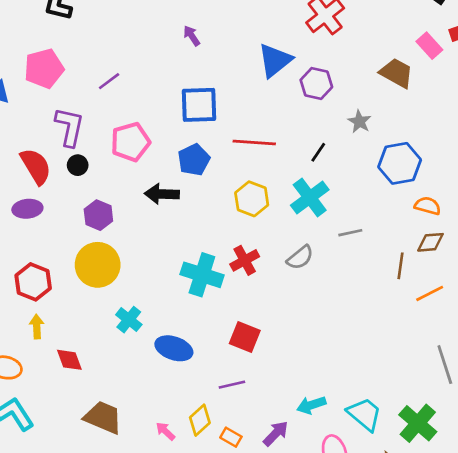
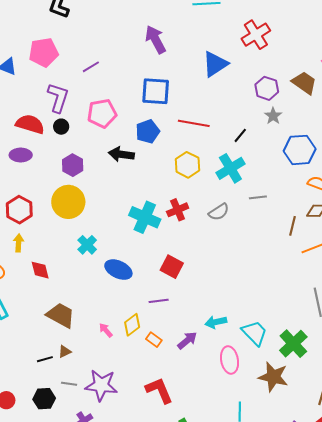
purple arrow: (192, 36) -> (156, 39), size x1.8
purple hexagon: (316, 84) -> (267, 88), moved
red semicircle: (36, 166) -> (30, 124), turned -48

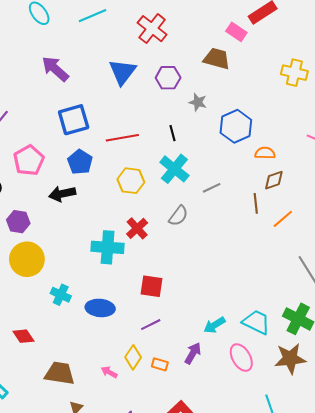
purple hexagon: (267, 88) -> (168, 78), moved
black line: (240, 135) -> (172, 133), turned -35

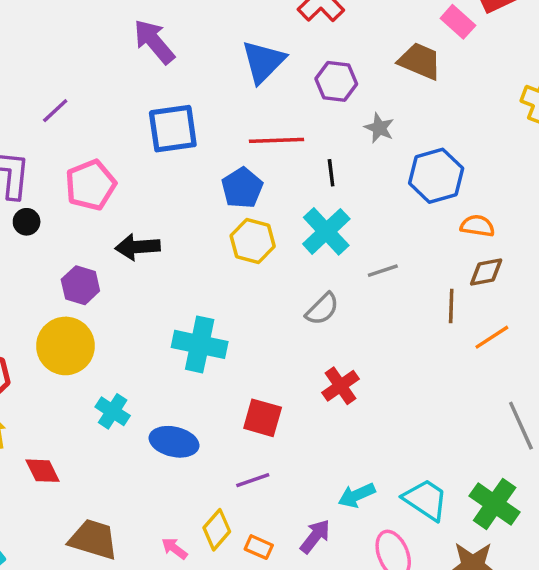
red line: (122, 138) -> (276, 140), moved
blue pentagon: (80, 162) -> (242, 188), moved
purple hexagon: (18, 222) -> (80, 285), moved
red cross: (137, 228) -> (341, 386), moved

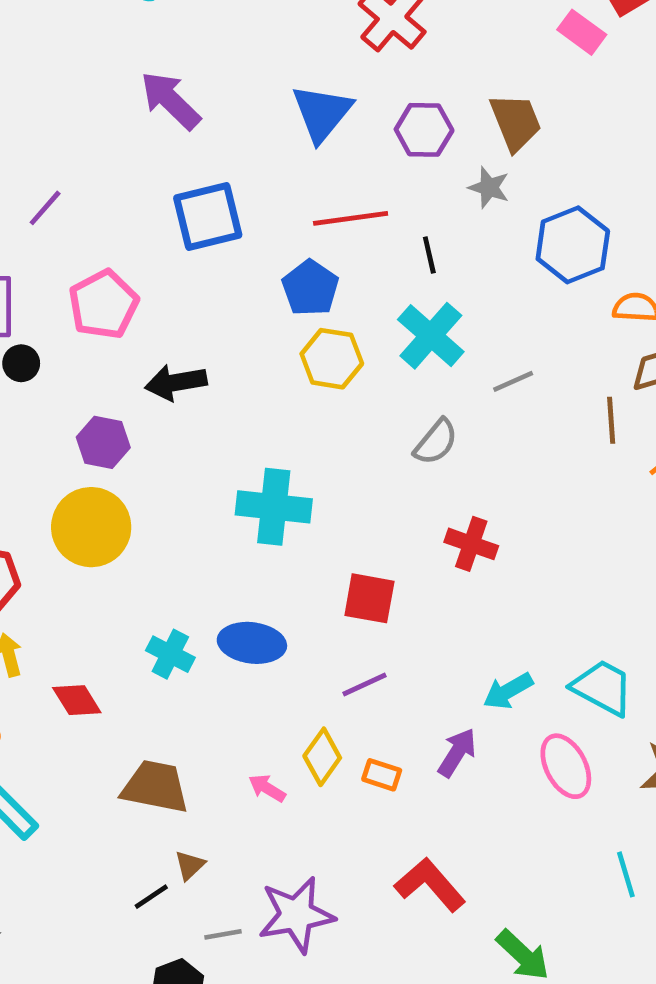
brown trapezoid: (420, 61) -> (516, 122), moved, turned 51
red cross: (341, 386) -> (471, 544), turned -30
cyan cross: (113, 411) -> (170, 654), moved

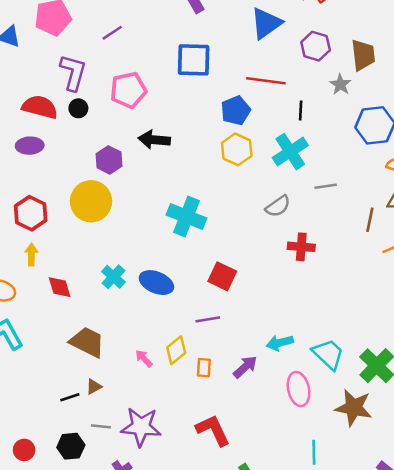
red cross: (471, 544) -> (301, 247), moved, turned -30
orange rectangle: (382, 775) -> (204, 368), turned 60

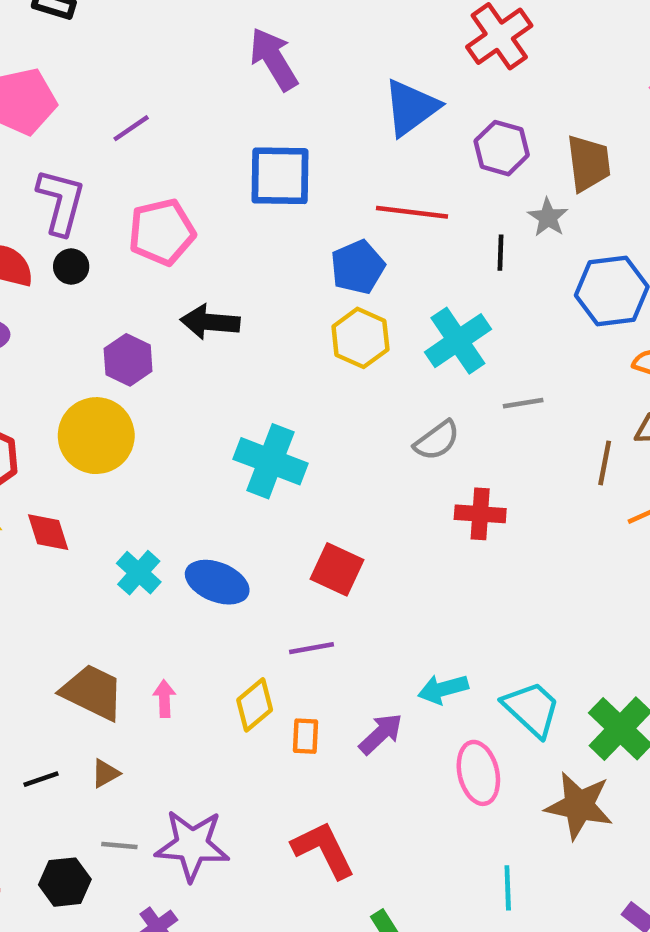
black line: (301, 110) -> (500, 253), moved
red diamond: (60, 287) -> (48, 532), moved
pink arrow: (144, 358) -> (164, 699), moved, turned 42
black line: (70, 397) -> (41, 779), moved

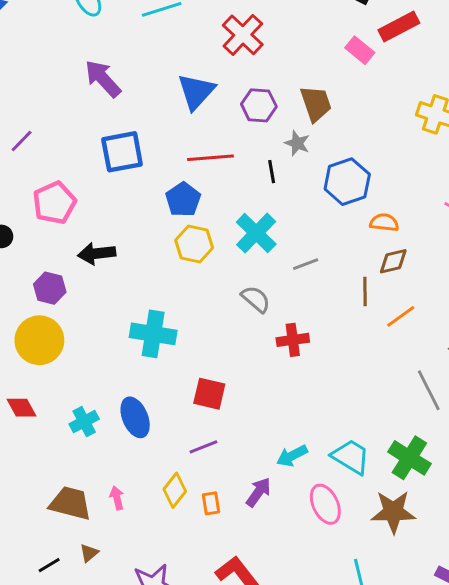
gray semicircle: (437, 440) -> (256, 299), turned -92
cyan cross: (139, 573) -> (84, 422), turned 32
blue ellipse: (217, 582) -> (135, 417), turned 57

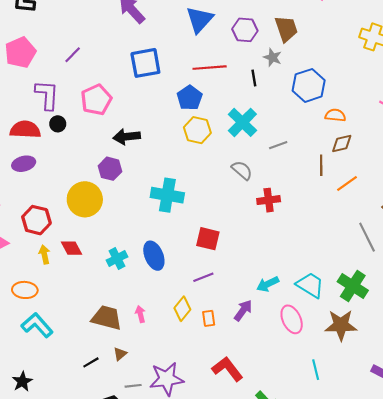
purple hexagon: (50, 288) -> (110, 169), moved

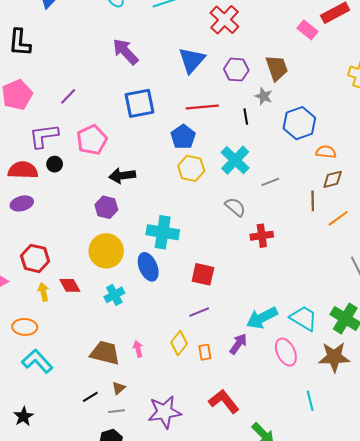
purple L-shape: (47, 95) -> (44, 136), turned -100
yellow circle: (85, 199) -> (106, 251), moved
blue ellipse: (154, 256) -> (148, 267), moved
cyan arrow: (268, 284) -> (262, 318), size x1.4
gray line: (133, 386) -> (117, 411), moved

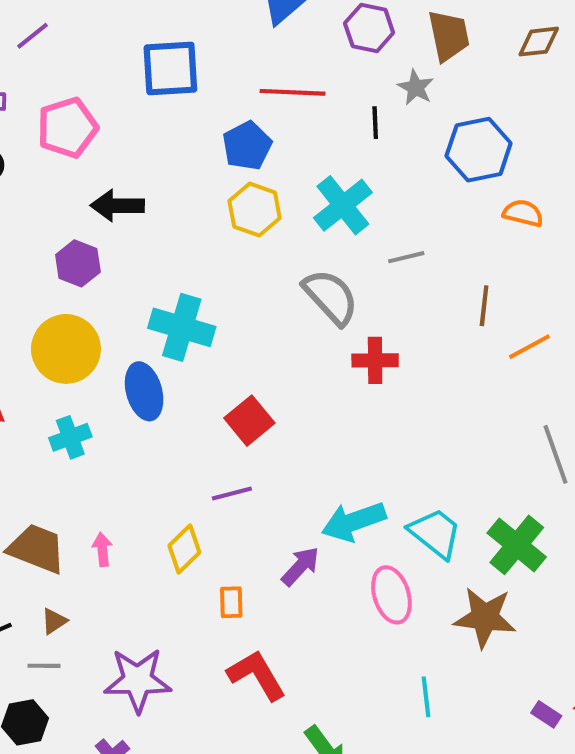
brown diamond: (333, 179) -> (539, 42), moved
gray semicircle: (235, 207) -> (331, 297), size x1.4
red square: (203, 274) -> (249, 421), turned 30
orange rectangle: (205, 352) -> (231, 602), moved

